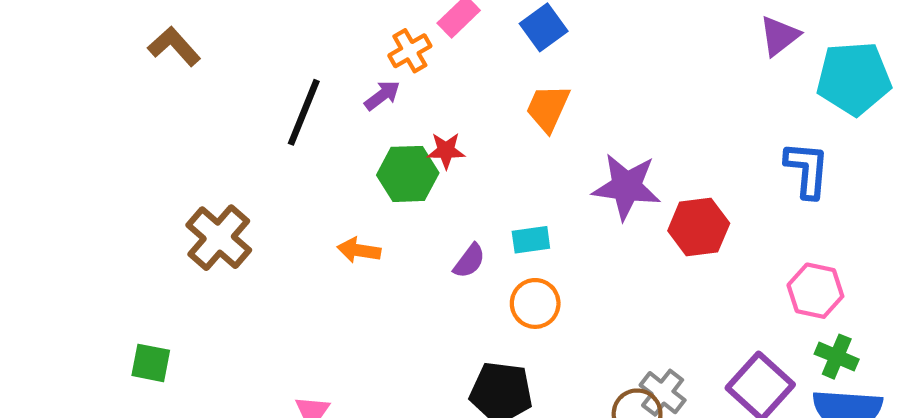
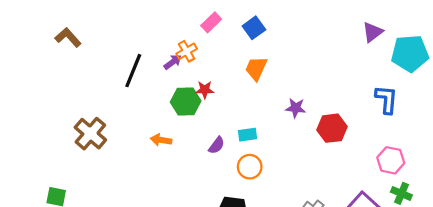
orange cross: (410, 51) -> (187, 51), moved
purple star: (626, 187) -> (296, 108), size x0.6

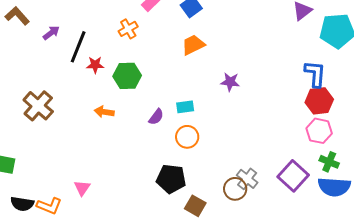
purple arrow: (173, 62) -> (51, 33), moved
orange trapezoid: (256, 68) -> (193, 45), turned 40
red star: (205, 90) -> (95, 65), moved
red hexagon: (332, 128) -> (319, 101), moved

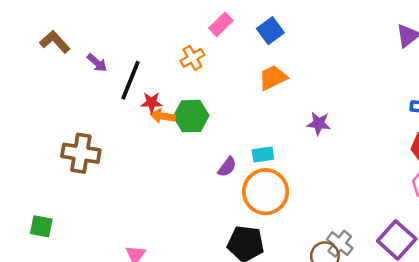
purple arrow: (51, 33) -> (97, 63), turned 78
brown cross: (38, 106) -> (81, 153), turned -32
orange arrow: (104, 112) -> (163, 116), moved
orange circle: (187, 137) -> (265, 192), size x1.6

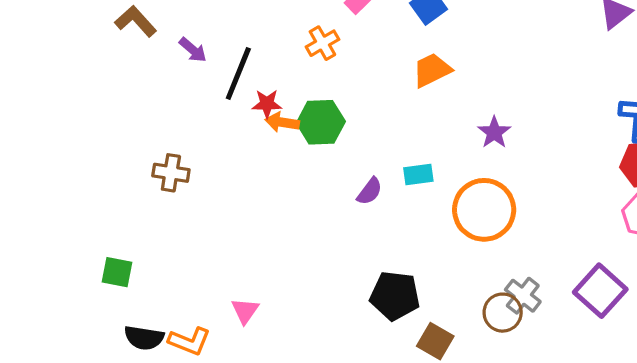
purple star: (319, 124) -> (494, 132), turned 30
brown cross: (81, 153) -> (171, 173), size x0.7
orange circle: (265, 192) -> (484, 210), moved

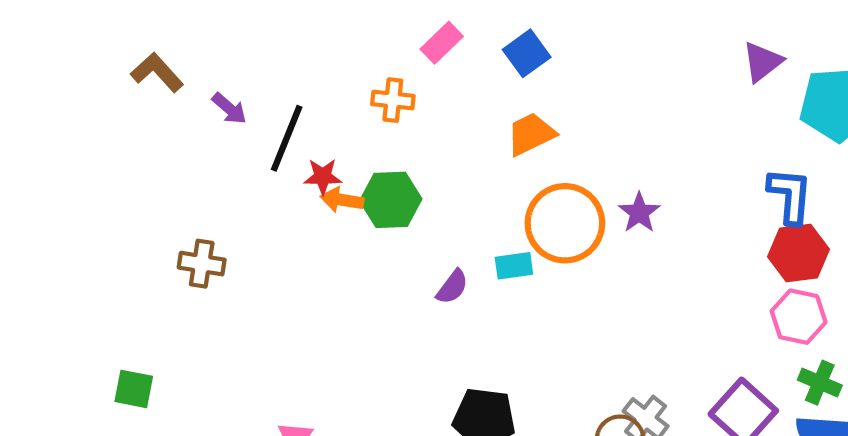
orange cross: (322, 43) -> (393, 100), turned 36
purple star: (494, 132) -> (639, 213), moved
orange circle: (484, 210) -> (565, 223), moved

